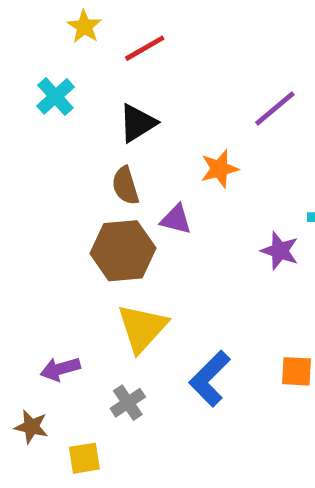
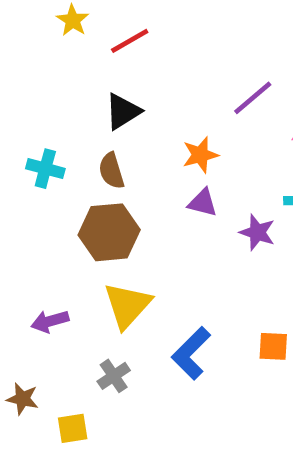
cyan cross: (55, 96) -> (45, 169), moved, turned -33
purple triangle: (176, 219) -> (203, 203), moved
purple arrow: (60, 369) -> (50, 321), moved

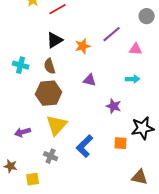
orange star: (200, 155) -> (83, 46), moved
purple star: (257, 232) -> (114, 106), moved
gray cross: (114, 376) -> (51, 156), turned -32

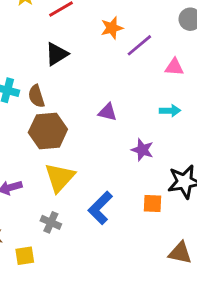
orange star: (83, 46) -> (112, 28), moved
brown semicircle: (50, 66) -> (36, 96), moved

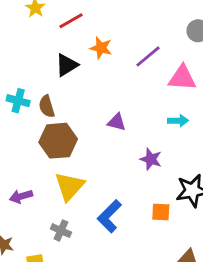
orange star: (112, 28) -> (101, 48), moved, turned 30
pink triangle: (174, 67) -> (182, 78), size x1.5

